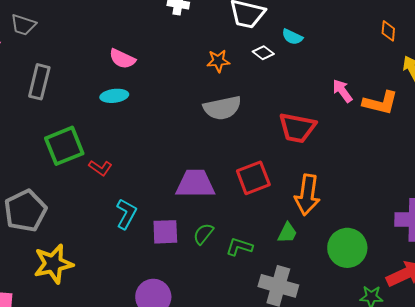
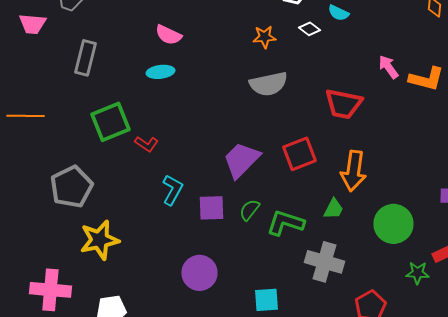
purple trapezoid: (195, 184) -> (241, 160), turned -45
green L-shape: (239, 247) -> (285, 223), size x1.4

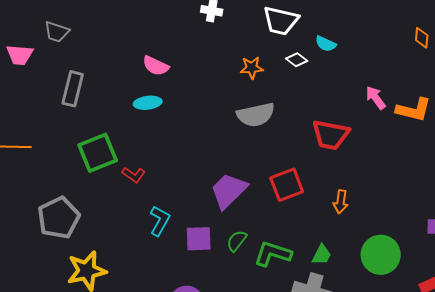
orange arrow: (353, 171) -> (341, 202), size x0.6
green trapezoid: (333, 209) -> (322, 255), moved

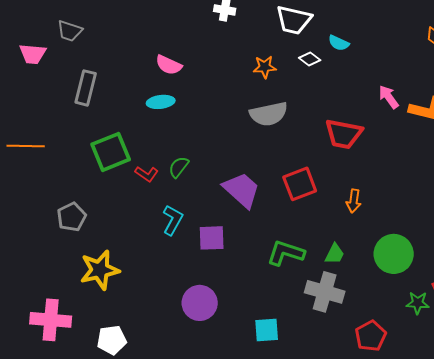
purple trapezoid: (229, 191) -> (242, 190), turned 87
gray pentagon: (59, 218) -> (72, 217), size x0.7
green semicircle: (237, 241) -> (179, 167), moved

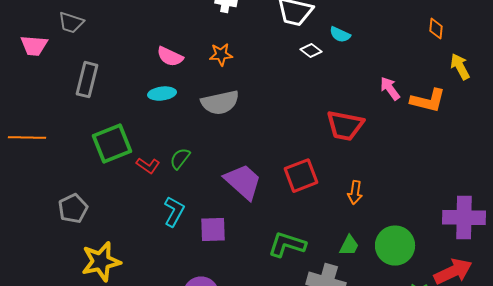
orange star: (265, 67) -> (221, 55), moved
gray semicircle: (269, 114) -> (220, 103), moved
green trapezoid: (335, 254) -> (349, 246), moved

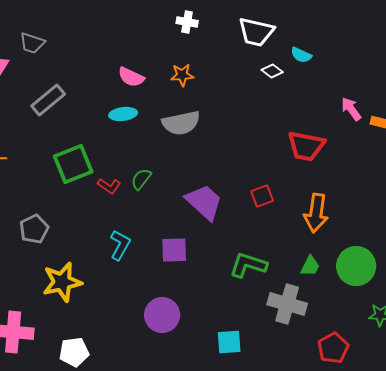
gray rectangle: (87, 80) -> (48, 100), turned 36
red square: (301, 176) -> (262, 196), size x0.7
orange arrow: (355, 193) -> (316, 213), size x1.6
cyan L-shape: (174, 212) -> (120, 245), moved

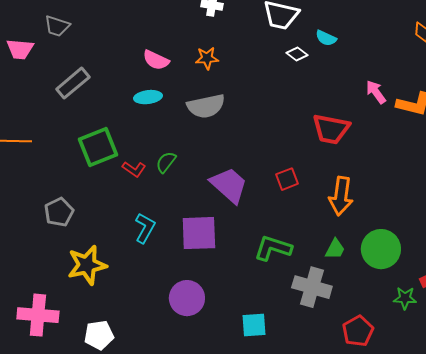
purple square: (174, 250) -> (199, 233), size x1.4

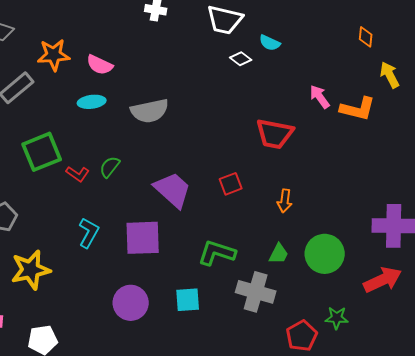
orange star: (207, 58) -> (54, 55), moved, size x1.4
orange arrow: (341, 196) -> (285, 201), size x0.6
green star: (405, 298) -> (337, 318), moved
cyan square: (254, 325) -> (188, 300), moved

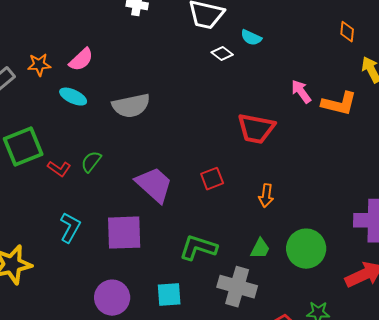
orange star: (54, 55) -> (39, 65), moved, size x0.7
pink semicircle: (100, 65) -> (81, 60), turned -68
cyan ellipse: (92, 102) -> (73, 97), turned 32

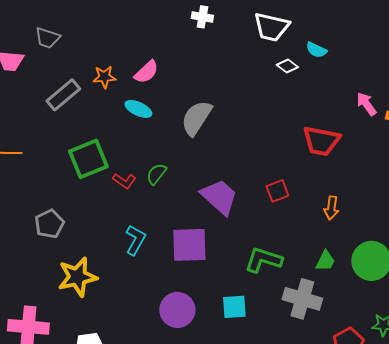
gray semicircle: (131, 106) -> (196, 118), turned 135

